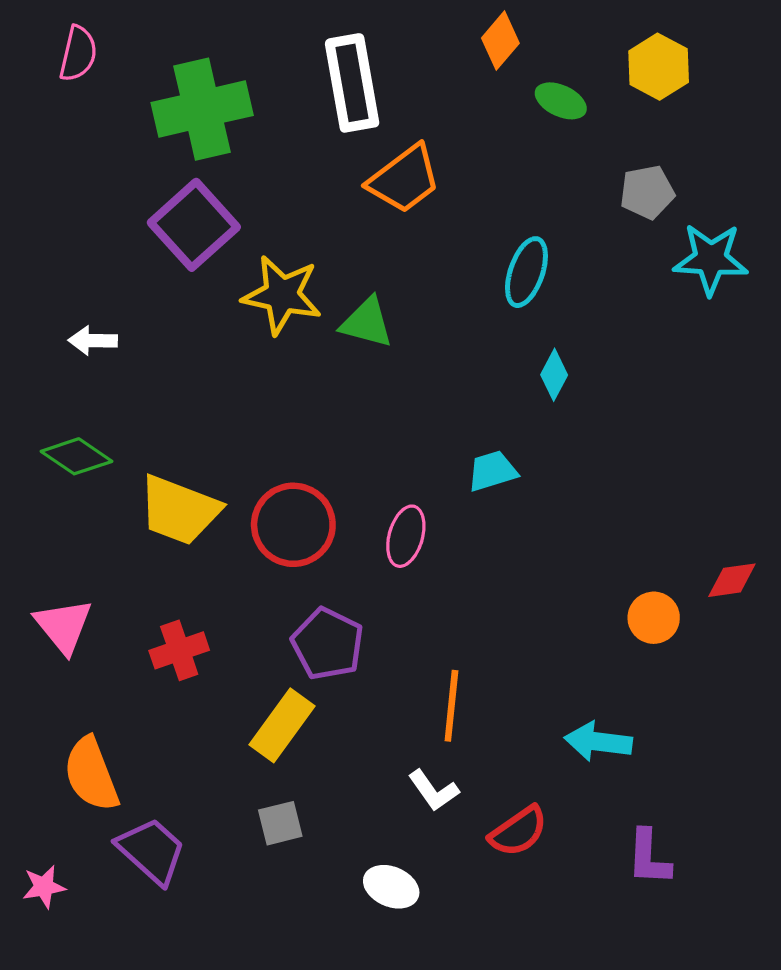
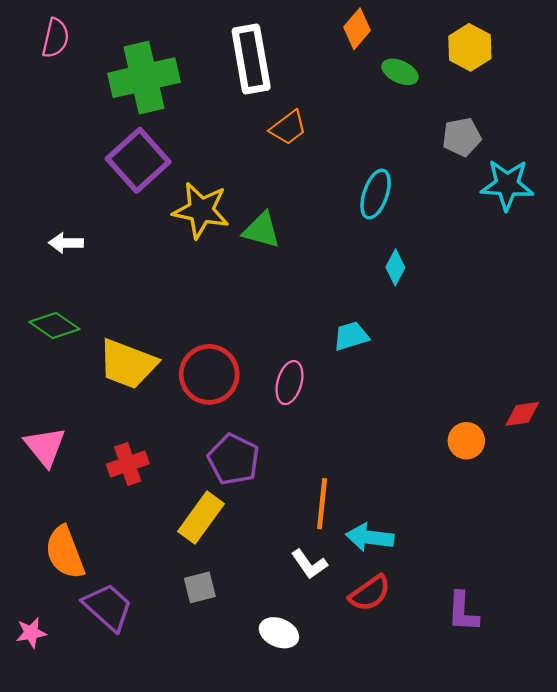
orange trapezoid: (404, 179) -> (288, 128), size x0.7
cyan arrow: (598, 742) -> (370, 537), moved

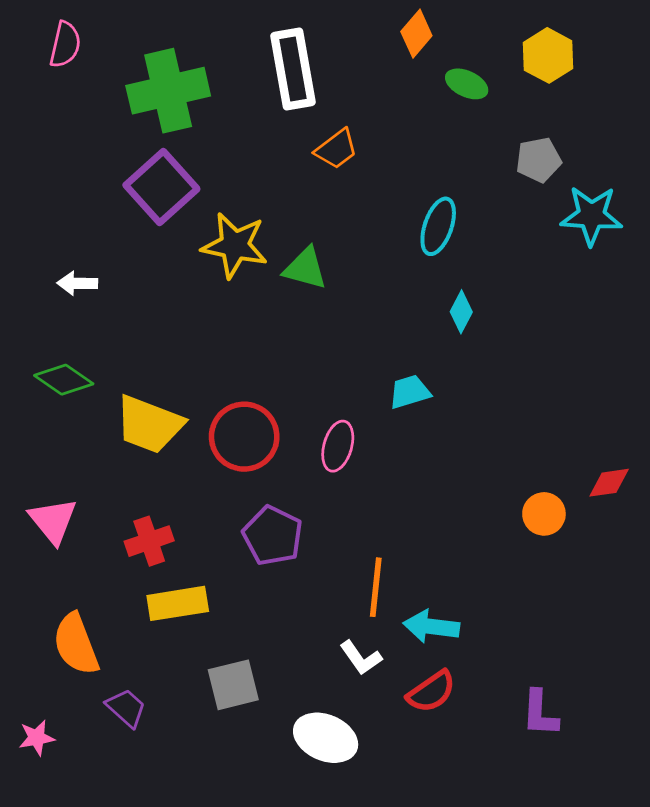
yellow rectangle: (201, 518) -> (178, 603), moved, turned 45
gray square: (200, 587) -> (233, 685), size x1.4
purple trapezoid: (108, 607) -> (126, 708), size x0.7
white ellipse: (279, 633) -> (326, 738), size x1.4

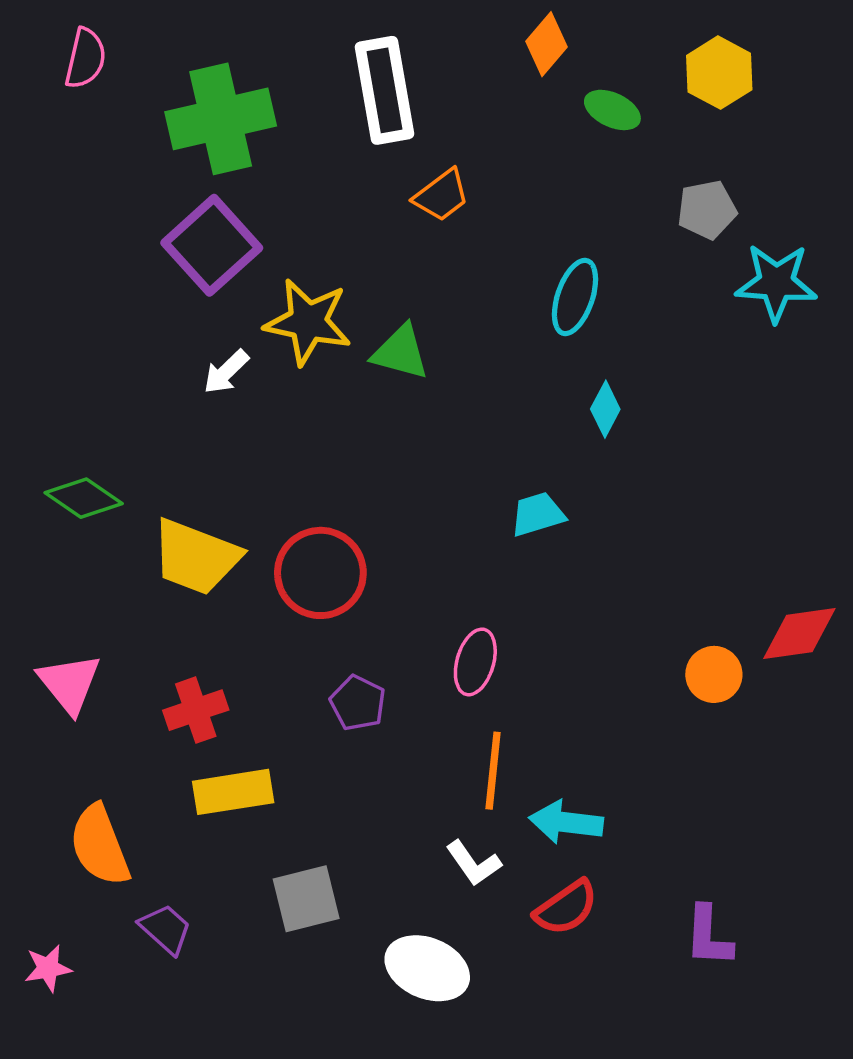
white arrow: (77, 283) -> (226, 372), moved, turned -45
pink ellipse: (338, 446) -> (475, 662), moved
red diamond: (609, 483) -> (799, 633), size x1.4
purple pentagon: (273, 536) -> (358, 703), size x0.7

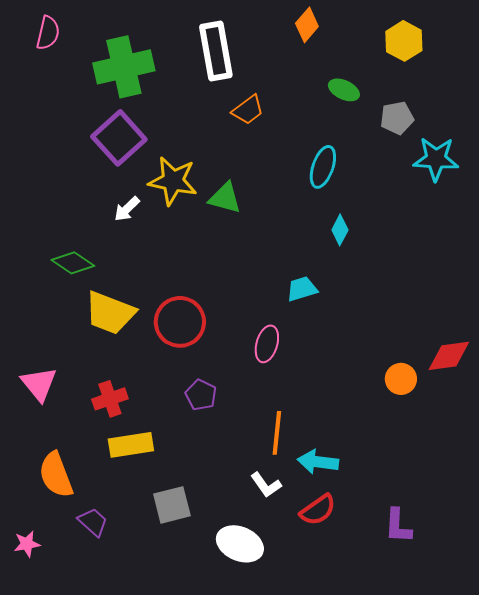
green ellipse: (612, 110) -> (344, 90), moved
green diamond: (84, 498) -> (73, 263), moved
pink ellipse: (475, 662) -> (267, 344), moved

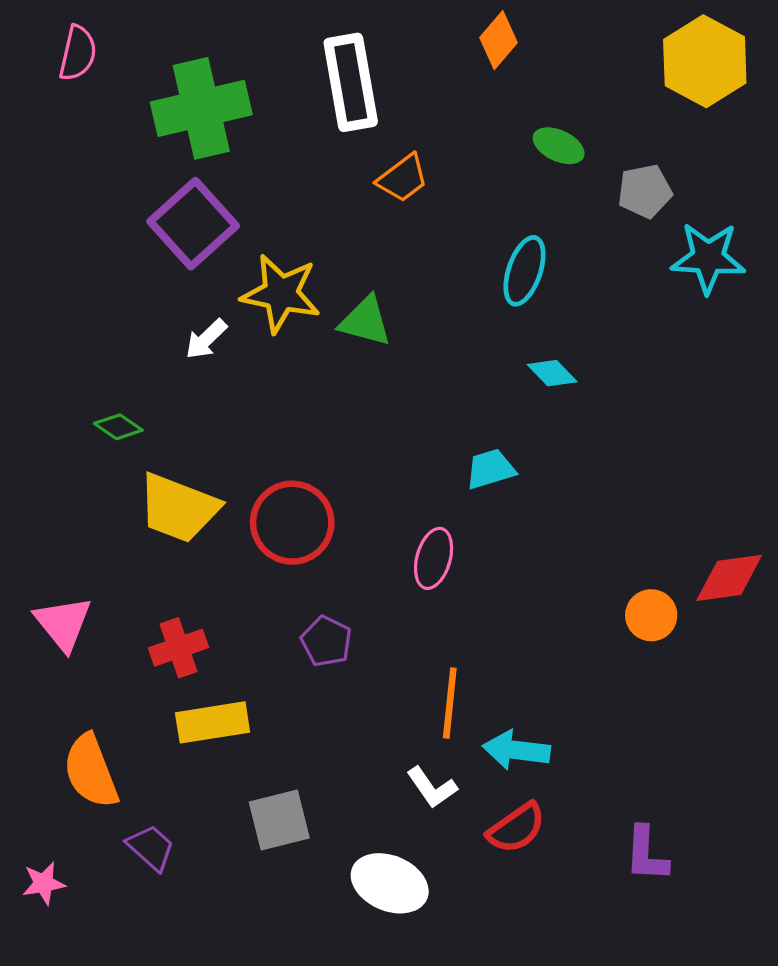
yellow hexagon: (404, 41) -> (705, 61), moved, size x1.4
cyan diamond: (340, 230) -> (552, 373), turned -72
green diamond: (73, 263) -> (118, 427), size x0.7

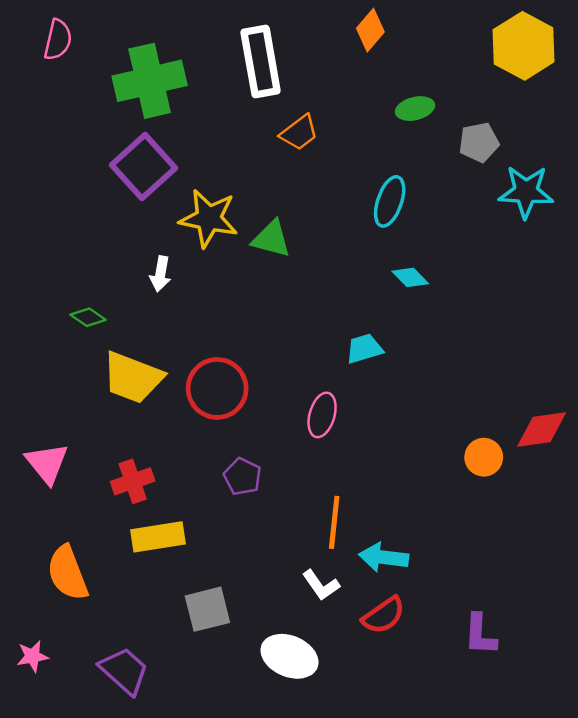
green ellipse: (559, 146) -> (415, 109), turned -39
white arrow: (206, 339) -> (160, 274), moved, turned -36
purple trapezoid: (151, 848) -> (124, 671), moved, size x1.4

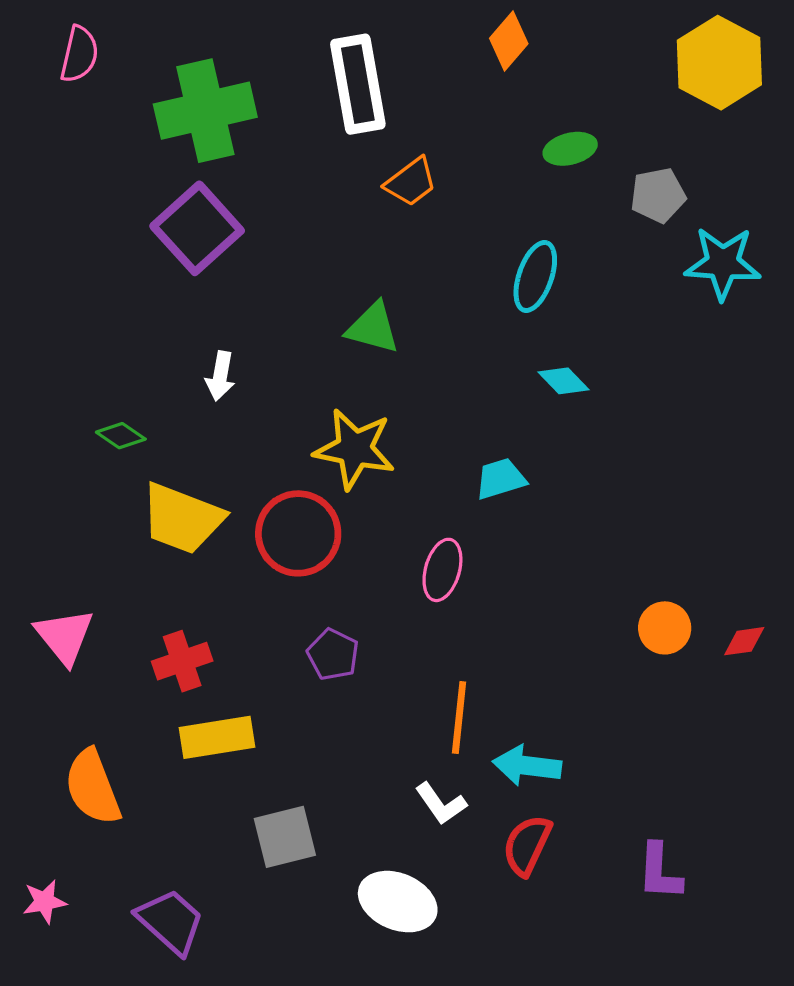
yellow star: (209, 218) -> (355, 449), moved
red diamond: (542, 429) -> (744, 641), moved, size x0.6
red semicircle: (384, 615) -> (527, 845), turned 150

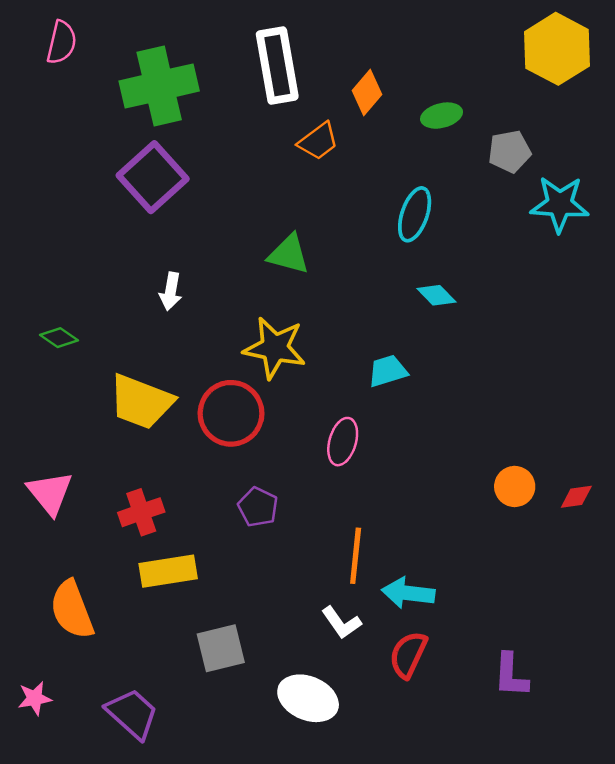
orange diamond: (509, 41) -> (367, 92), moved
green diamond: (121, 436) -> (59, 338), moved

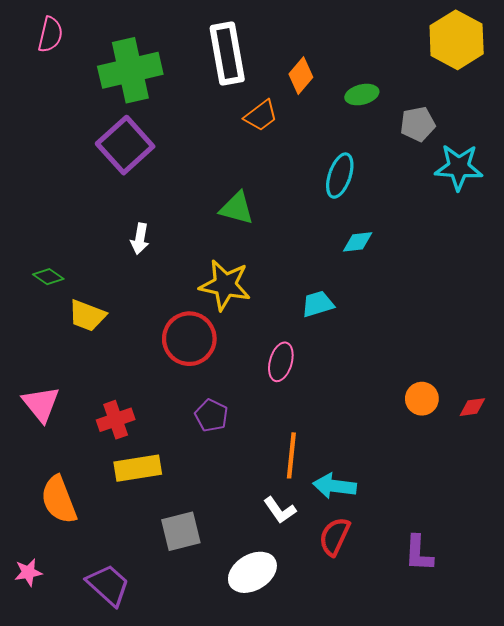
cyan diamond: (436, 295) -> (358, 242), turned -52
yellow trapezoid: (141, 402) -> (87, 316), moved, size x0.7
white ellipse: (308, 698) -> (252, 572), turned -54

